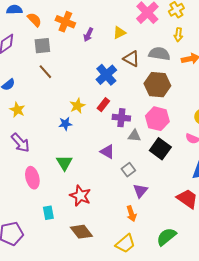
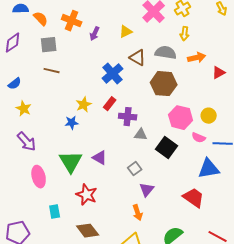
brown line: (45, 72) -> (52, 71), turned -35
pink hexagon: (157, 119) -> (181, 118), moved
purple triangle: (107, 152) -> (100, 158), moved
green triangle: (64, 163) -> (71, 162), size x1.4

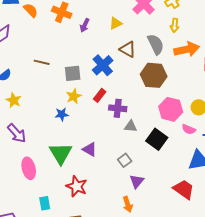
gray square: (49, 45) -> (73, 73), moved
gray semicircle: (166, 53) -> (156, 44), turned 55
orange arrow: (197, 58) -> (187, 49), size x1.4

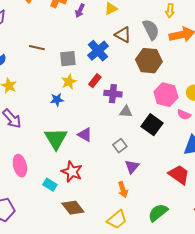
pink ellipse: (29, 168) -> (20, 166), moved
cyan rectangle: (45, 203) -> (50, 185), moved, turned -48

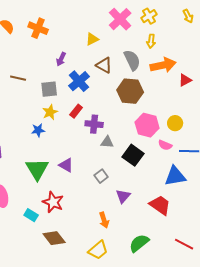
purple arrow: (80, 11) -> (61, 59), moved
purple triangle: (132, 167) -> (123, 196), moved

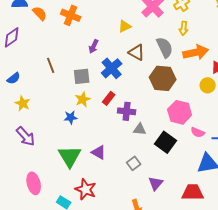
brown line: (18, 78) -> (51, 65), turned 56
yellow circle: (175, 123) -> (208, 85), moved
red trapezoid: (160, 205) -> (193, 192), turned -35

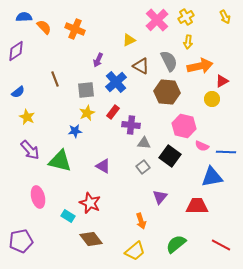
green triangle: (70, 156) -> (60, 161), moved, turned -45
gray square: (134, 163) -> (143, 167), moved

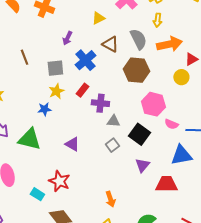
purple triangle: (160, 197) -> (142, 165), moved

